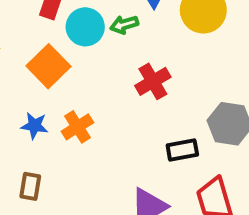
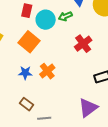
brown rectangle: (30, 186) -> (27, 104), turned -56

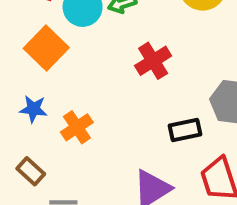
orange cross: (47, 71) -> (77, 127), moved

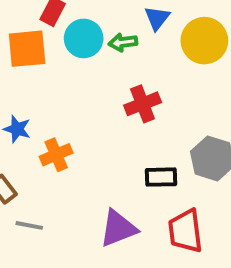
orange square: (46, 48) -> (27, 49), moved, turned 30

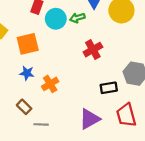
orange square: (27, 49) -> (28, 44), moved

